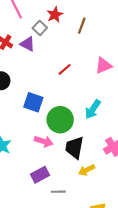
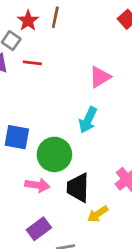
brown line: (82, 26) -> (55, 17), moved
red line: (65, 69) -> (32, 63), moved, turned 56
cyan arrow: (93, 109) -> (88, 120), moved

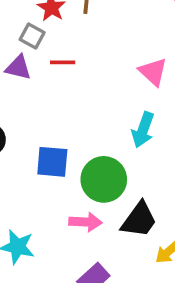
pink triangle: (100, 77) -> (153, 72), turned -40
black trapezoid: (78, 188) -> (139, 220), turned -140

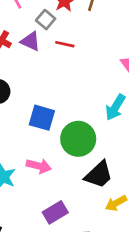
pink arrow: (85, 222) -> (39, 166), moved

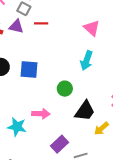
blue square: (42, 118) -> (29, 70), moved
green circle: (78, 139) -> (65, 89), size x0.6

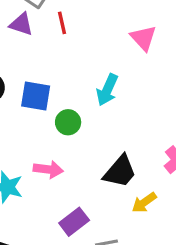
red line: (41, 23) -> (62, 23), turned 72
cyan arrow: (86, 61) -> (107, 90), moved
green circle: (65, 89) -> (68, 122), moved

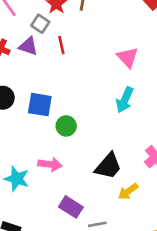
cyan arrow: (107, 90) -> (125, 100), moved
purple rectangle: (74, 222) -> (71, 207), turned 70

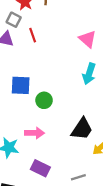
purple rectangle: (71, 207) -> (40, 168), moved

